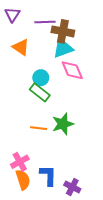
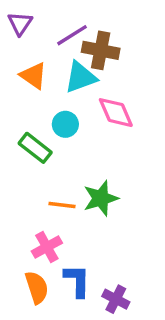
purple line: (45, 22) -> (72, 35), turned -30
cyan triangle: (63, 48) -> (80, 77), moved
green rectangle: (40, 92) -> (35, 148), moved
pink cross: (20, 162) -> (47, 247), moved

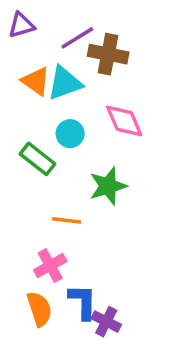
purple triangle: (20, 23) -> (21, 25), turned 40
cyan triangle: (80, 77) -> (65, 83), moved
green star: (101, 198) -> (108, 186), moved
purple cross: (116, 299) -> (106, 322), moved

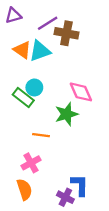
pink diamond: (124, 121) -> (81, 92), moved
cyan circle: (70, 134) -> (34, 88), moved
blue L-shape: (83, 302) -> (80, 185), moved

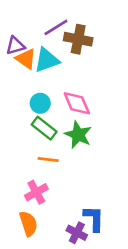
purple triangle: (13, 16) -> (15, 46), moved
pink diamond: (81, 92) -> (77, 103), moved
green rectangle: (23, 97) -> (44, 128), moved
green star: (66, 114) -> (78, 135), turned -30

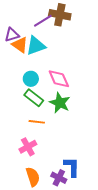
brown cross: (78, 39) -> (60, 15), moved
orange semicircle: (28, 224) -> (33, 177), moved

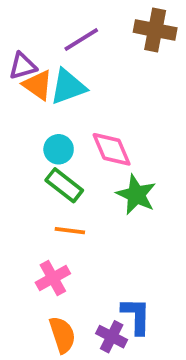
brown cross: (60, 15) -> (155, 30), moved
green star: (60, 103) -> (136, 195), moved

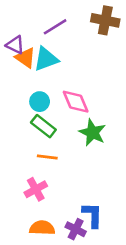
purple triangle: (23, 66) -> (15, 45), turned 42
orange semicircle: (62, 335) -> (42, 228), turned -70

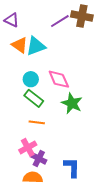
purple line: (55, 27) -> (60, 21), moved
purple triangle: (15, 45) -> (12, 20), moved
purple cross: (76, 229) -> (39, 158), moved

